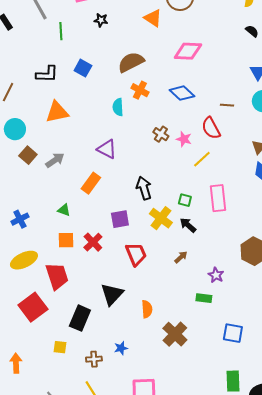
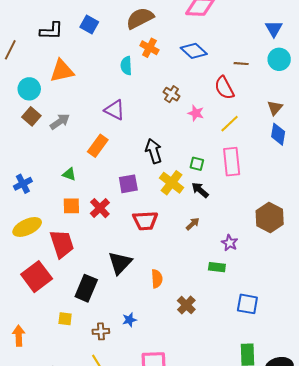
cyan circle: (15, 129) -> (29, 89), moved
pink star: (184, 139) -> (196, 113), moved
yellow line: (202, 159) -> (230, 124), moved
red trapezoid: (136, 254) -> (145, 221), turned 110
brown cross: (175, 334) -> (186, 305), size x0.7

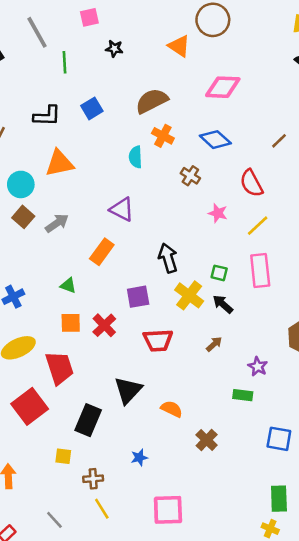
blue square: (89, 25) -> (92, 108), turned 30
brown line: (241, 64) -> (279, 141), moved, turned -48
brown cross: (172, 94) -> (190, 176), moved
orange semicircle: (157, 279) -> (172, 409), turned -60
brown cross: (101, 331) -> (93, 479), moved

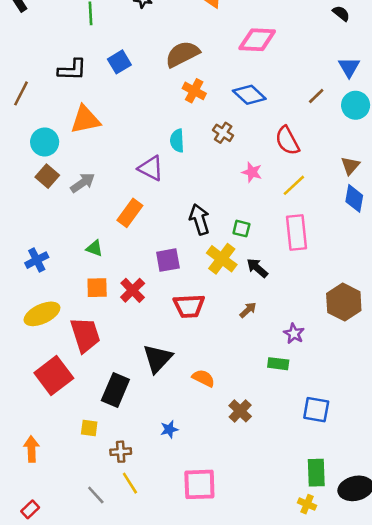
cyan semicircle: (136, 157) -> (177, 141), moved
green square: (219, 273) -> (241, 229), moved
gray line: (54, 520) -> (96, 495), moved

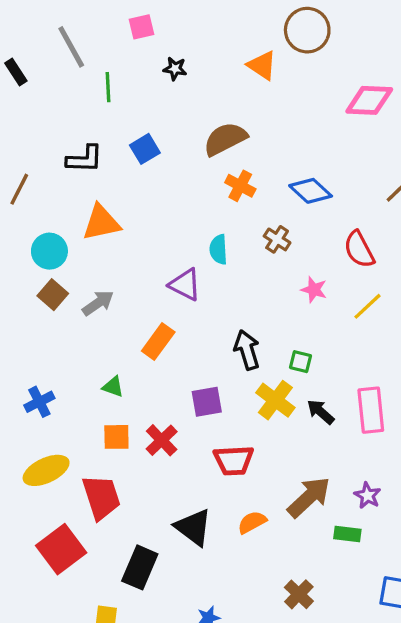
pink diamond: (257, 40) -> (369, 100), moved
pink rectangle: (297, 233) -> (371, 410), moved
brown arrow: (248, 310) -> (309, 497), moved, size x2.0
black triangle: (157, 358) -> (193, 527), turned -36
orange semicircle: (203, 378) -> (252, 522), moved, turned -55

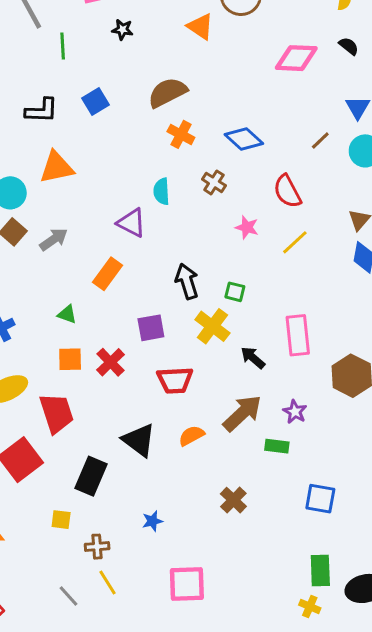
black arrow: (321, 412) -> (253, 358), moved

